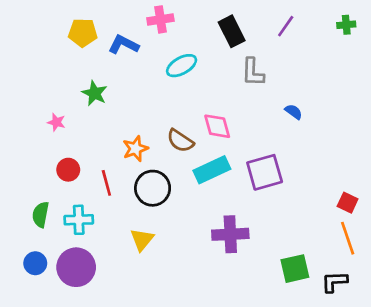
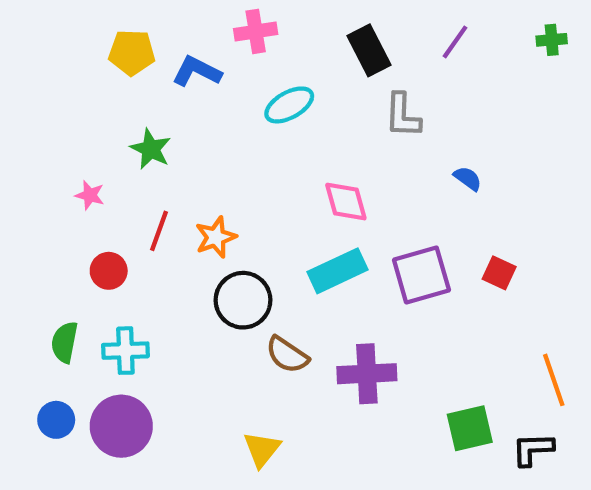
brown semicircle: (180, 141) -> (287, 355), moved
red line: (106, 183) -> (159, 231), moved, turned 35
red square: (348, 203) -> (499, 273), moved
yellow triangle: (142, 240) -> (262, 449), moved

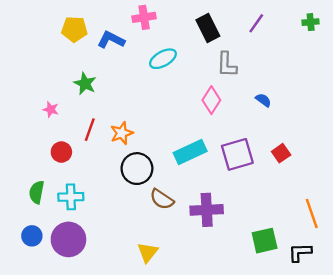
pink diamond: (346, 202) -> (211, 100), moved, turned 48
red square: (499, 273) -> (281, 153), turned 30

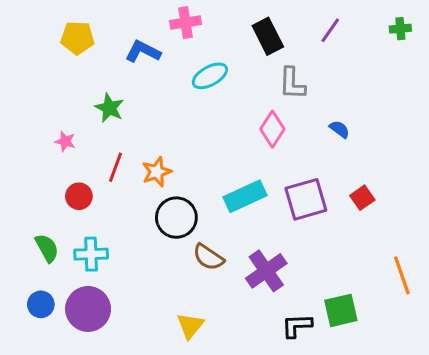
yellow pentagon: (74, 29) -> (77, 38), moved
green semicircle: (37, 192) -> (47, 248), turned 140
purple cross: (207, 210) -> (266, 271), turned -32
black L-shape: (300, 252) -> (297, 326), moved

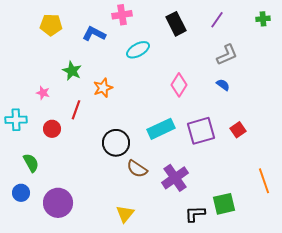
gray L-shape: (292, 83) -> (227, 55), moved, turned -115
orange star: (157, 172) -> (103, 88), moved
cyan cross: (91, 254) -> (16, 120), moved
blue circle: (41, 304) -> (21, 193), moved

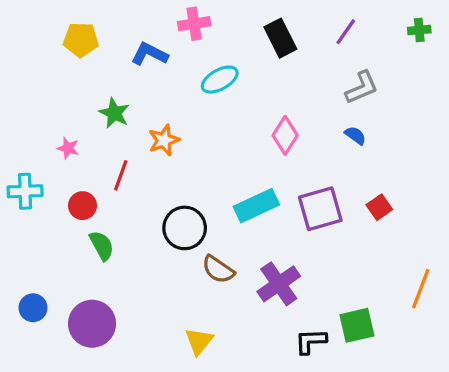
green semicircle: (31, 163) -> (102, 246), moved
orange line: (264, 181) -> (421, 289), turned 40

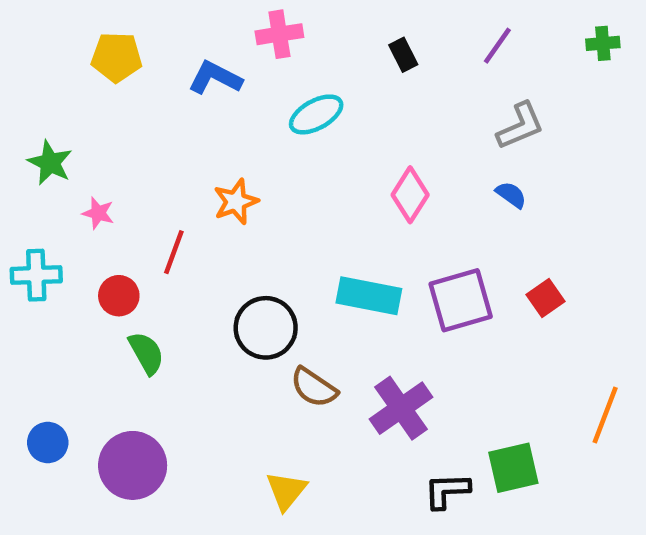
black rectangle: (280, 38) -> (403, 55), size x0.6
green star: (114, 113) -> (50, 163), moved
cyan rectangle: (256, 206) -> (369, 296), turned 36

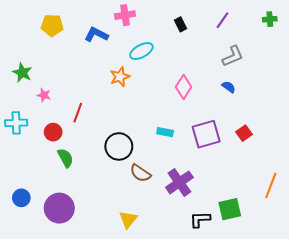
orange star: (236, 202) -> (120, 77), moved
cyan rectangle: (369, 296) -> (165, 132), size x0.6

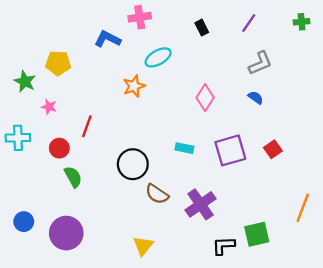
yellow pentagon: (52, 25) -> (58, 63), moved

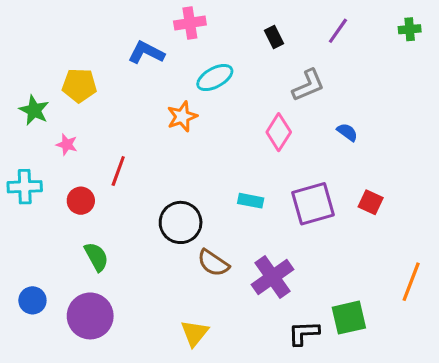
gray L-shape: (260, 63) -> (308, 85), moved
red square: (273, 149) -> (371, 202), turned -30
green semicircle: (73, 177) -> (96, 257), moved

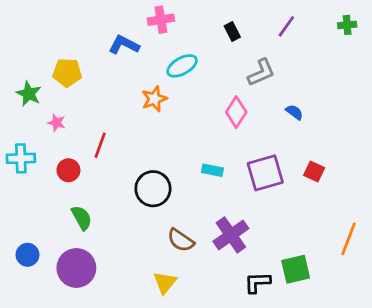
brown semicircle: (213, 263) -> (181, 240), moved

